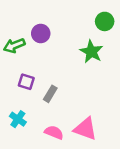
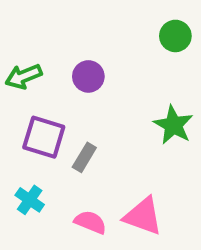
purple circle: (41, 33) -> (88, 76), moved
green star: (91, 52) -> (173, 125), moved
purple square: (26, 82) -> (44, 137), size x1.5

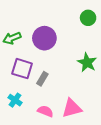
purple circle: (88, 76) -> (44, 38), size x1.5
pink triangle: (143, 216) -> (72, 108), turned -35

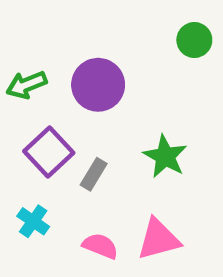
green star: (87, 62) -> (165, 156), moved
purple square: (22, 69) -> (49, 152), turned 30

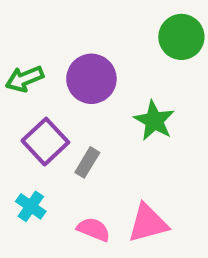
green circle: (194, 40) -> (181, 37), size x1.4
green star: (165, 156) -> (154, 121), moved

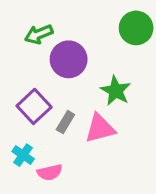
green arrow: (25, 79) -> (39, 34), moved
pink triangle: (148, 223) -> (100, 128), moved
pink semicircle: (94, 229) -> (50, 172), moved, turned 145

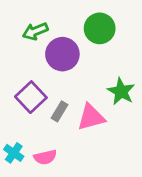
green circle: (136, 28) -> (100, 28), moved
green star: (116, 91) -> (121, 91), moved
cyan cross: (23, 155) -> (14, 153), moved

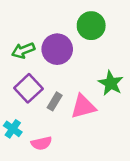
green arrow: (35, 31) -> (23, 50), moved
cyan cross: (14, 153) -> (13, 129), moved

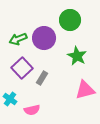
green star: (111, 83) -> (77, 56), moved
pink triangle: (83, 107) -> (85, 90), moved

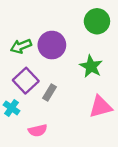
green circle: (70, 20) -> (97, 21), moved
cyan cross: (10, 99) -> (12, 108), moved

